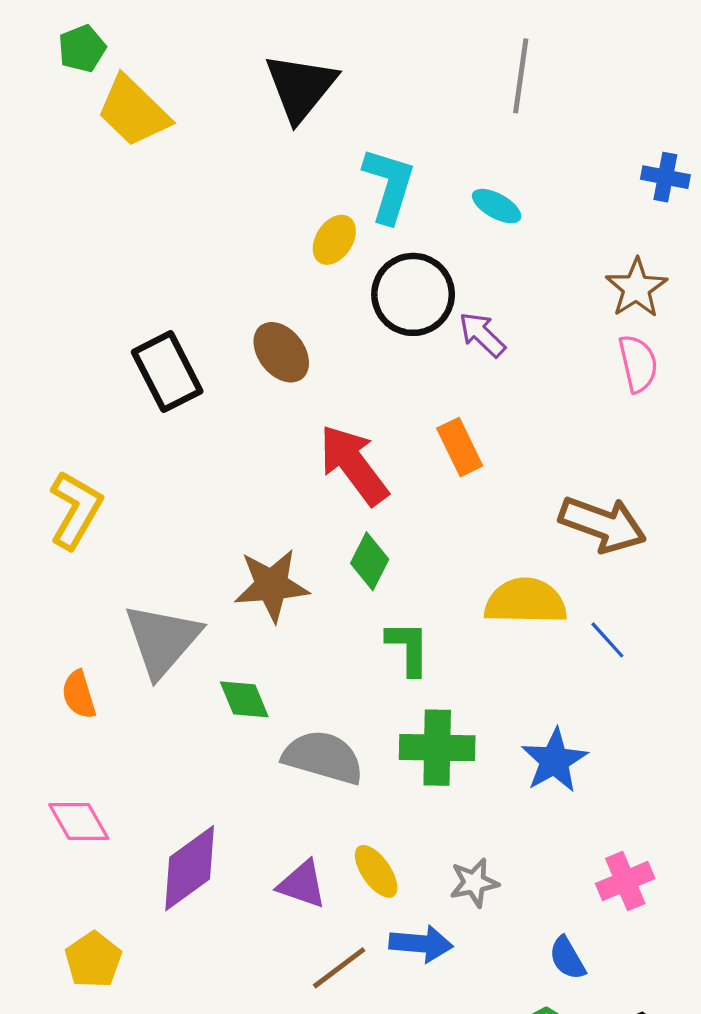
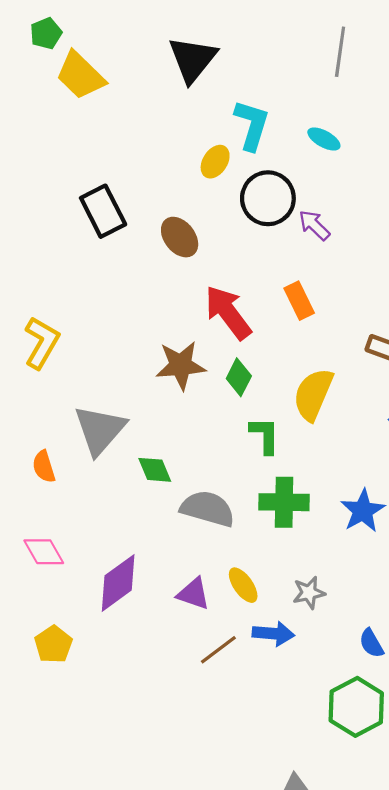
black rectangle: (167, 372) -> (103, 211), moved
brown star: (272, 585) -> (181, 365), moved
yellow semicircle: (526, 601) -> (313, 394), moved, turned -68

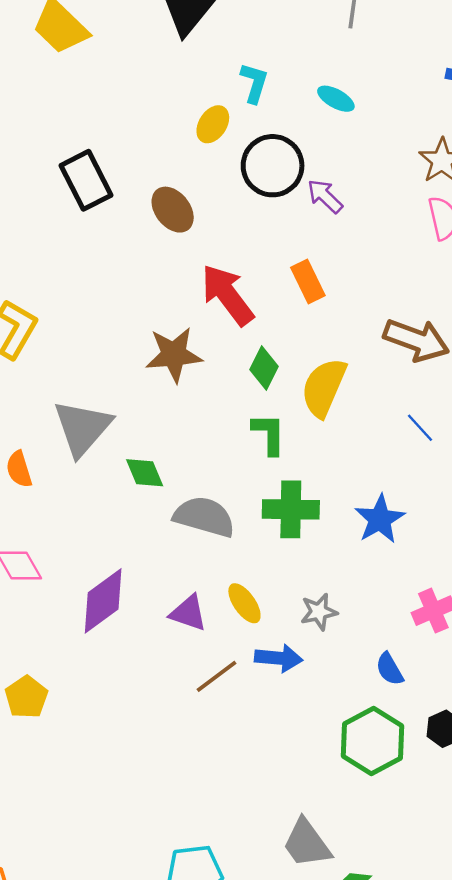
cyan L-shape: (252, 125) -> (254, 83), size x0.7
green diamond: (239, 377) -> (264, 368), moved
yellow pentagon: (53, 644) -> (26, 697), moved

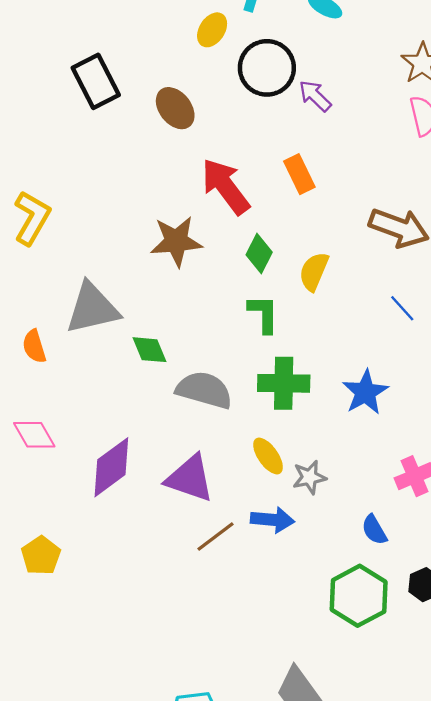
yellow semicircle: (324, 388) -> (314, 271), size x0.7
gray triangle: (82, 428) -> (92, 308), turned 36
yellow ellipse: (244, 603) -> (268, 456), moved
purple triangle: (188, 613) -> (190, 478), size x1.4

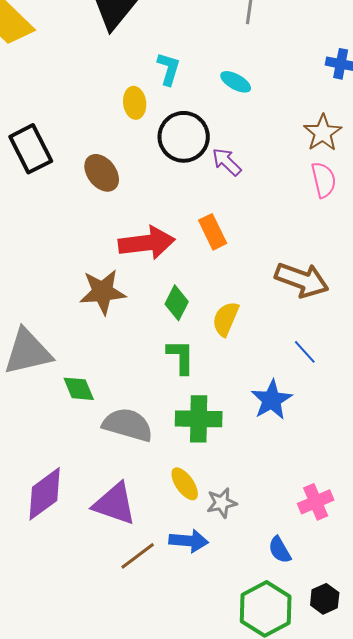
yellow ellipse: (212, 30) -> (135, 103), turned -40
red arrow: (226, 186) -> (147, 243), turned 120
blue star: (365, 392) -> (272, 400), moved

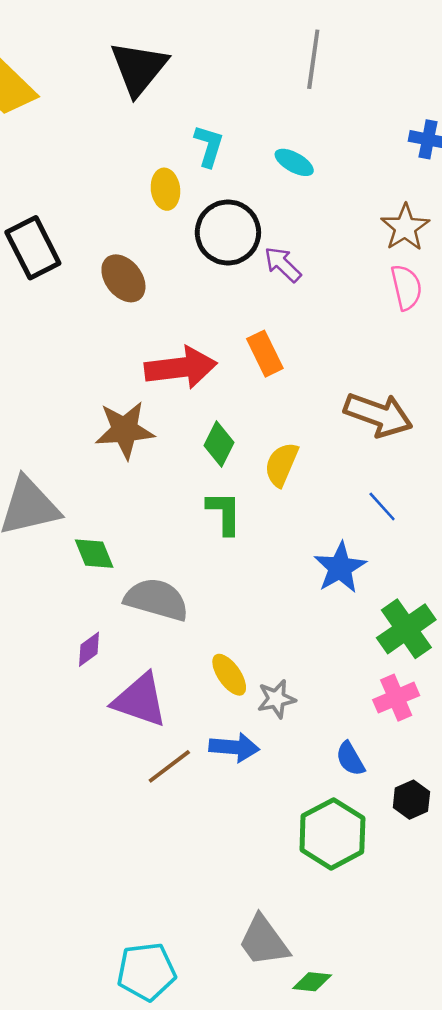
green cross: (199, 419) -> (406, 629), moved, turned -36
purple diamond: (45, 494) -> (89, 649), moved, size x0.5
black hexagon: (325, 599) -> (411, 800), moved

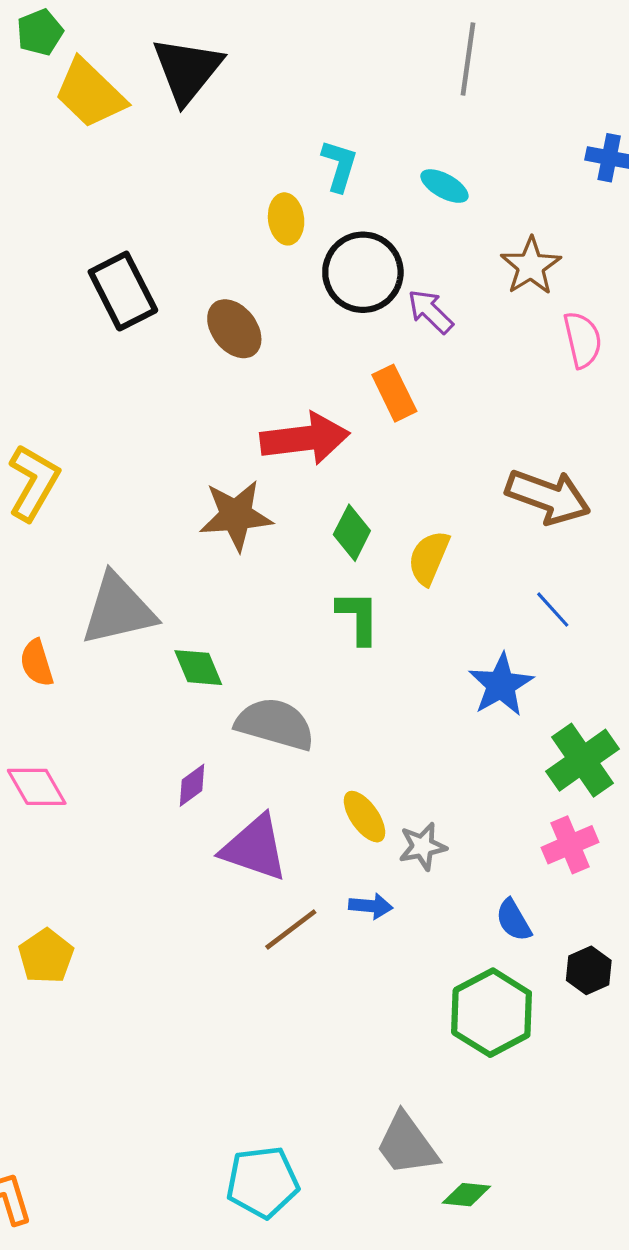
black triangle: (139, 68) -> (187, 70), moved
brown star: (405, 227) -> (531, 266), moved
orange rectangle: (265, 354) -> (394, 393), moved
blue arrow: (234, 747) -> (371, 906), size x0.7

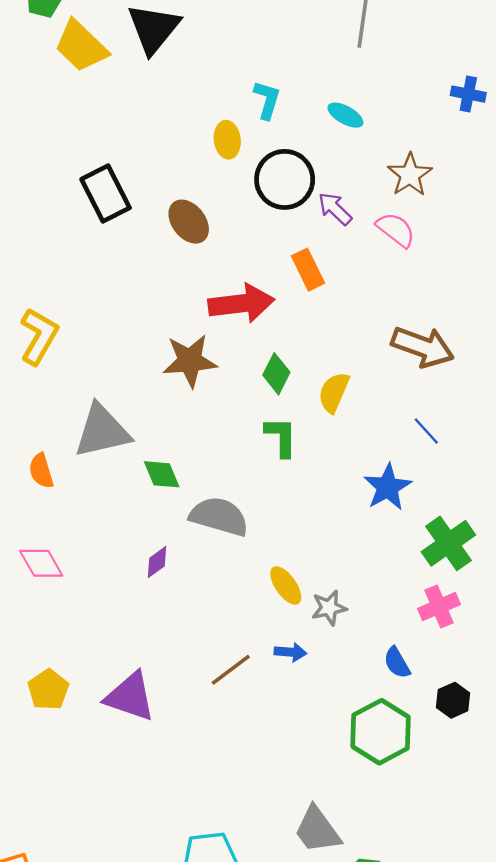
pink semicircle: (583, 340) -> (396, 230), moved, turned -39
purple triangle: (255, 848) -> (130, 697), moved

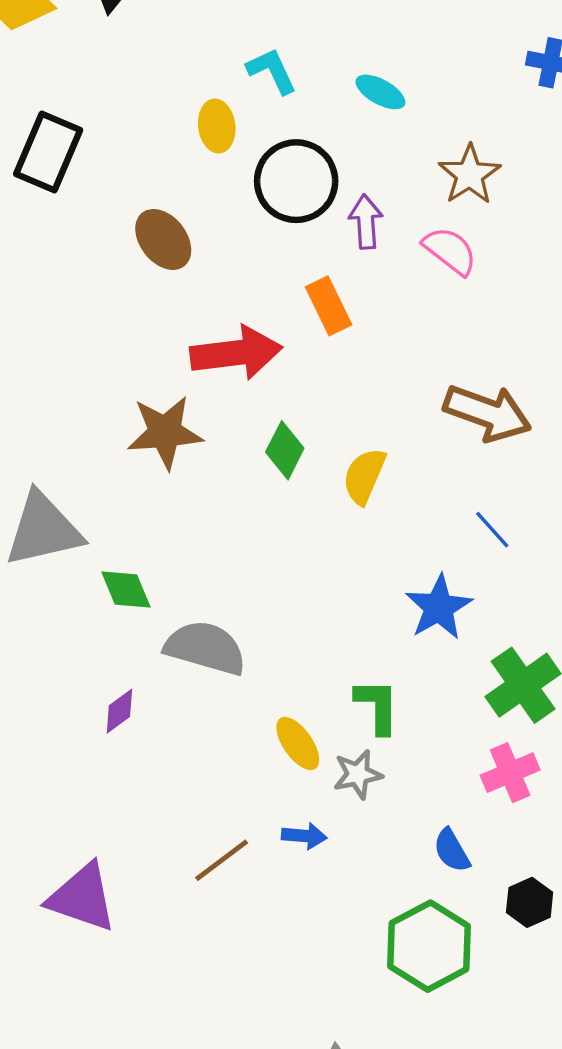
cyan L-shape: (267, 100) -> (272, 71), turned -42
black rectangle: (106, 193) -> (48, 152), moved, turned 50
purple arrow: (335, 209) -> (366, 222), turned 42
green L-shape: (281, 437) -> (377, 706), moved

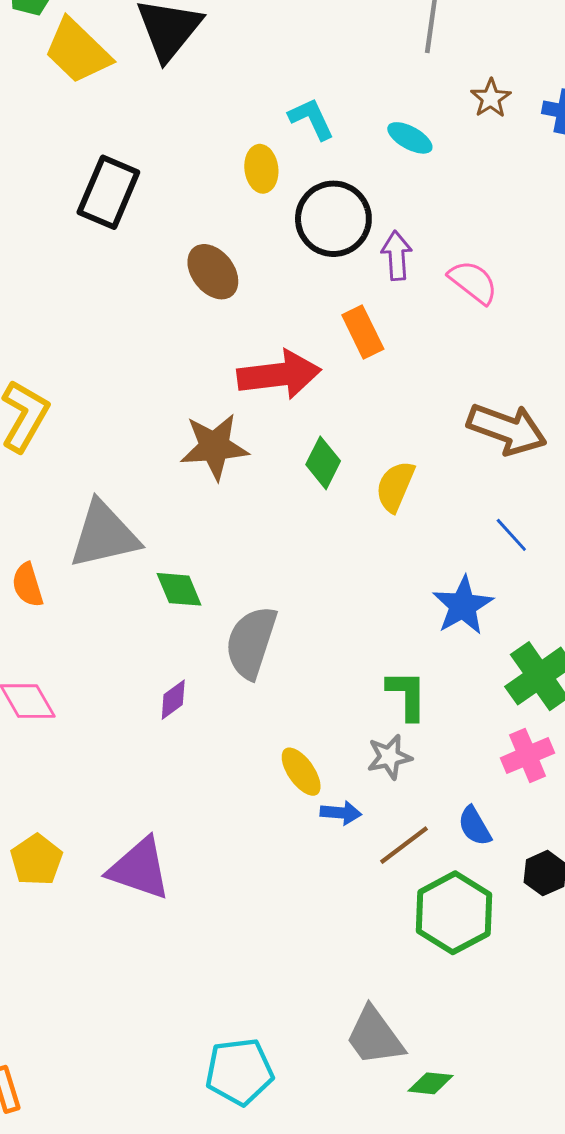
brown star: (470, 175) -> (491, 98), moved, size x0.7
gray semicircle: (205, 648) -> (251, 642), turned -88
yellow ellipse: (298, 744) -> (301, 772), moved
brown line: (222, 860) -> (404, 845), moved

